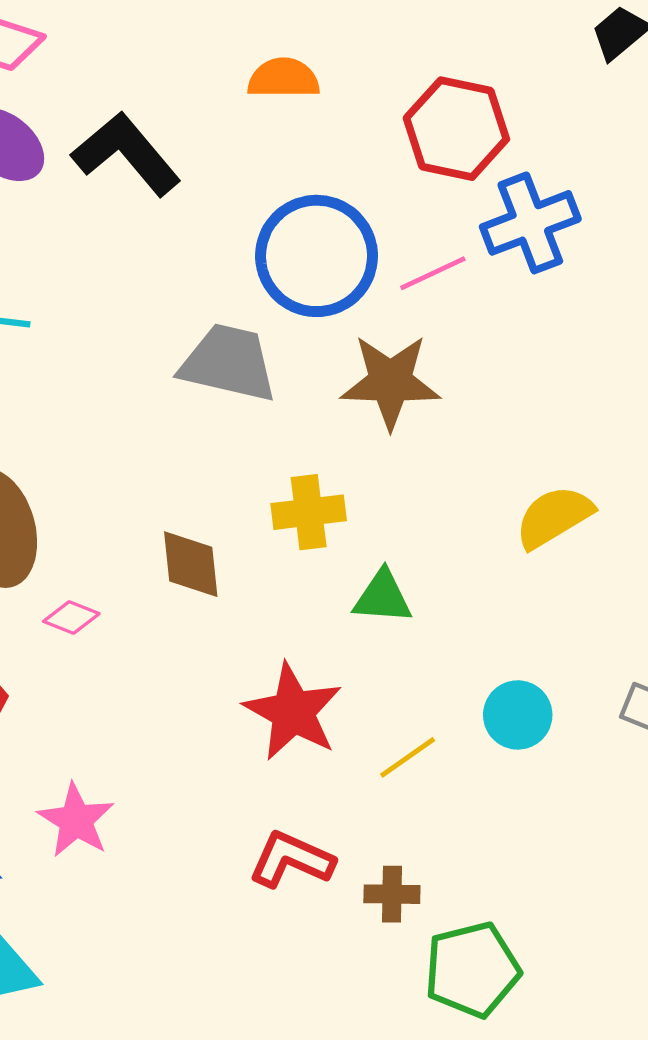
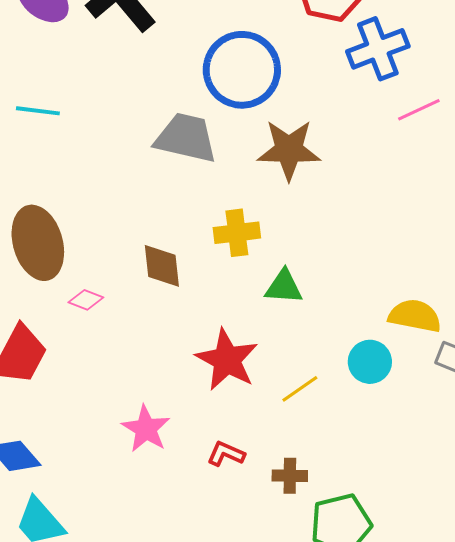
pink line: (433, 273) -> (419, 110), moved
yellow semicircle: (554, 517) -> (415, 316), moved, turned 42
pink star: (76, 820) -> (146, 429), moved
red L-shape: (291, 860) -> (226, 454), size x0.7

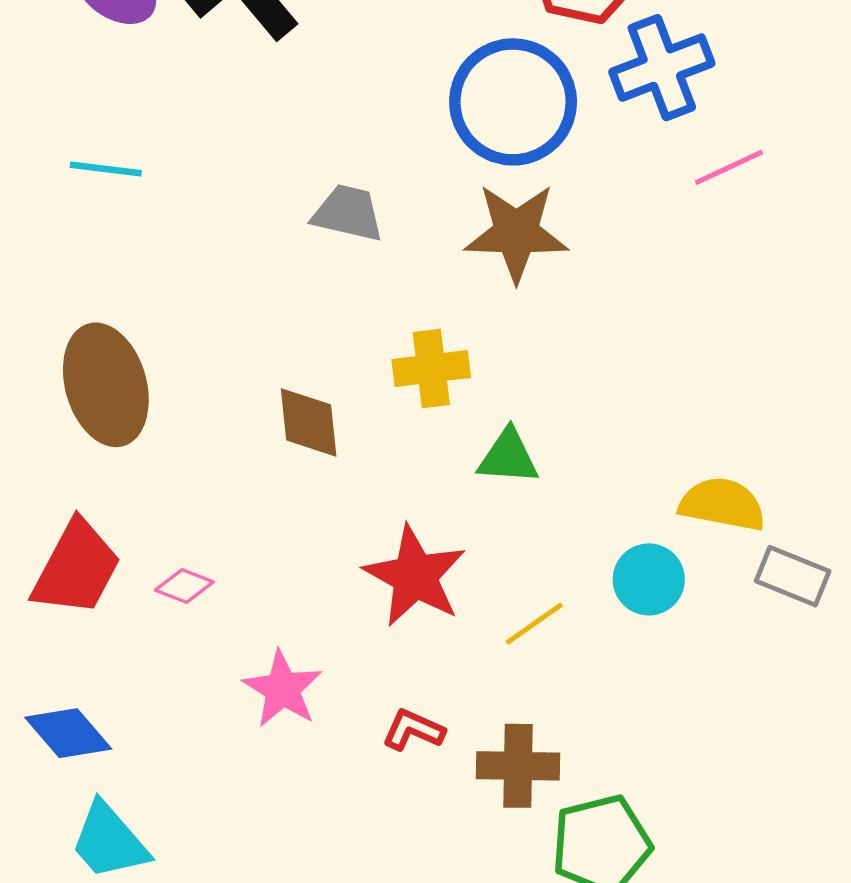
blue circle: (242, 70) -> (513, 102), moved
gray trapezoid: (186, 138) -> (348, 213), size x0.7
pink diamond: (86, 300) -> (184, 586), moved
brown cross: (290, 476) -> (518, 766), size x1.4

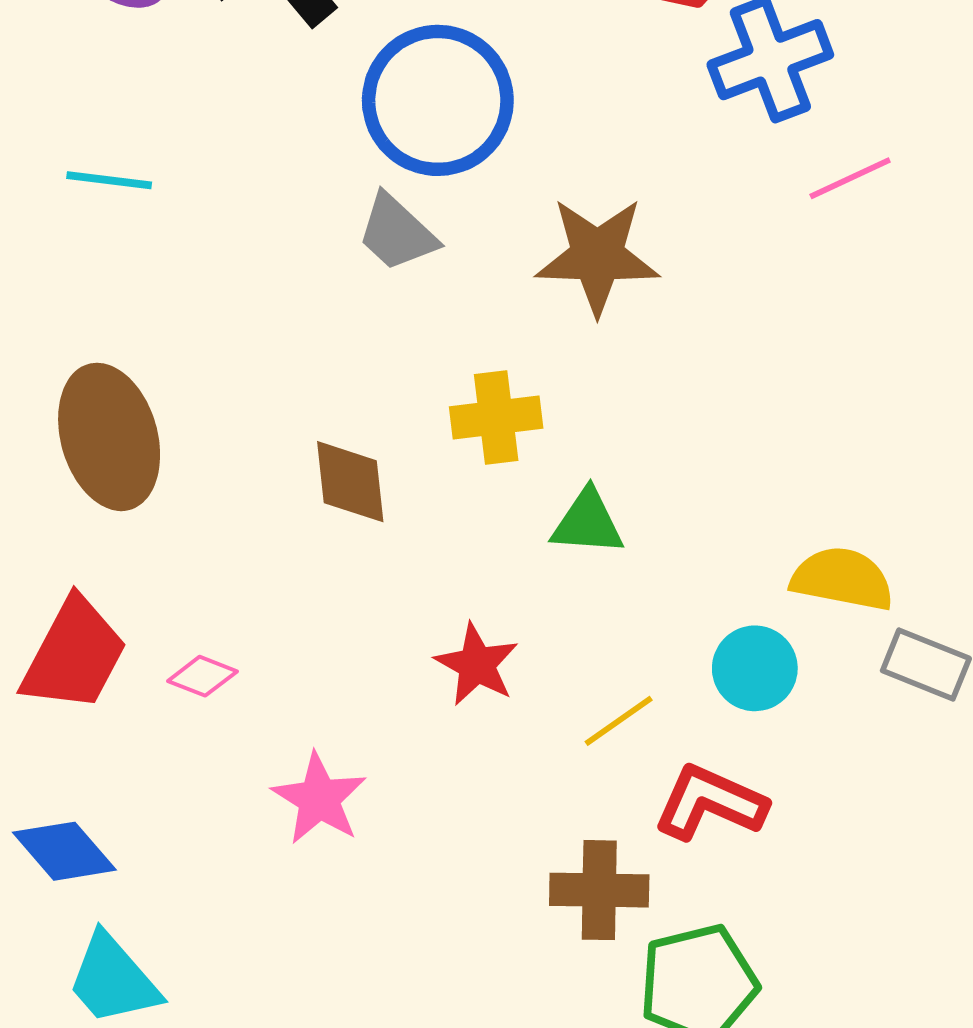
blue circle: (513, 102) -> (438, 100), moved
gray trapezoid: (348, 213) -> (397, 233), turned -150
red star: (415, 576) -> (477, 664), size x0.7
red L-shape: (413, 730) -> (710, 803), moved, size x1.5

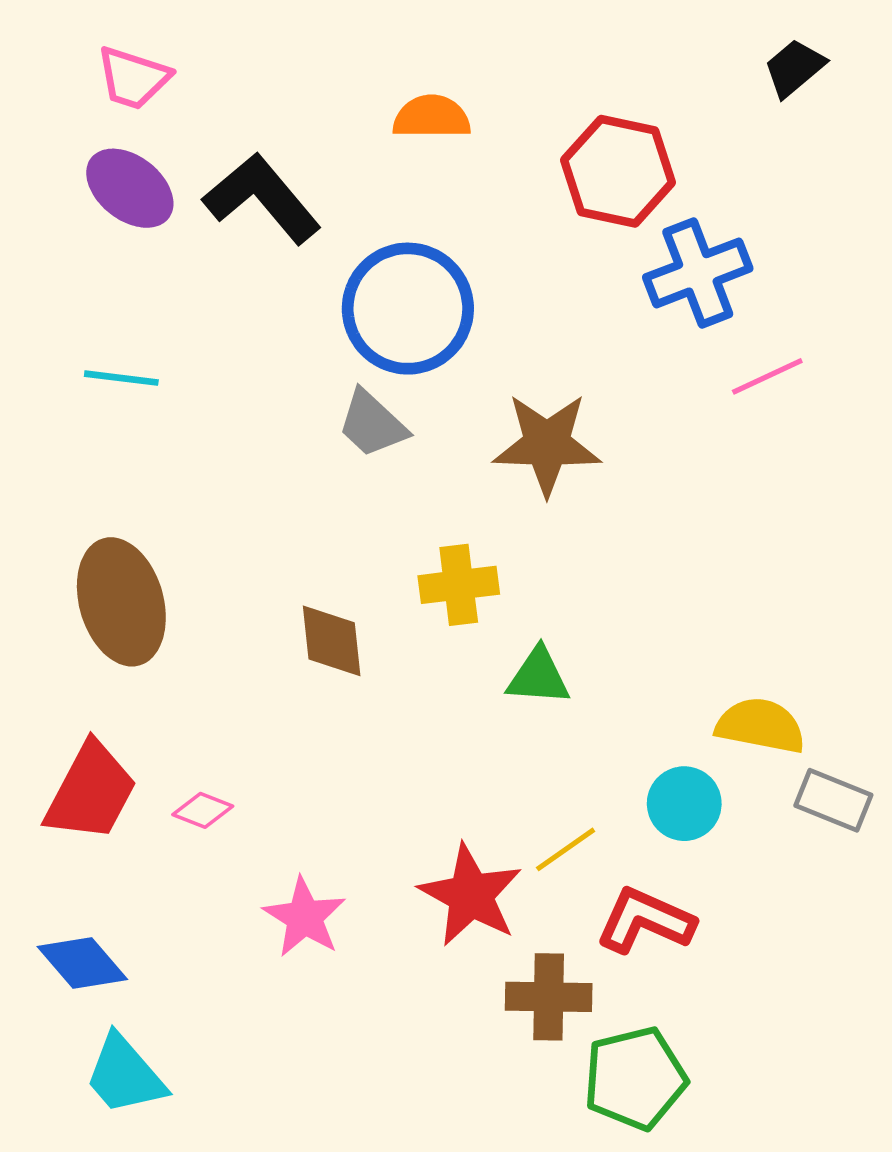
red star: (477, 664) -> (471, 895), moved, size x1.4

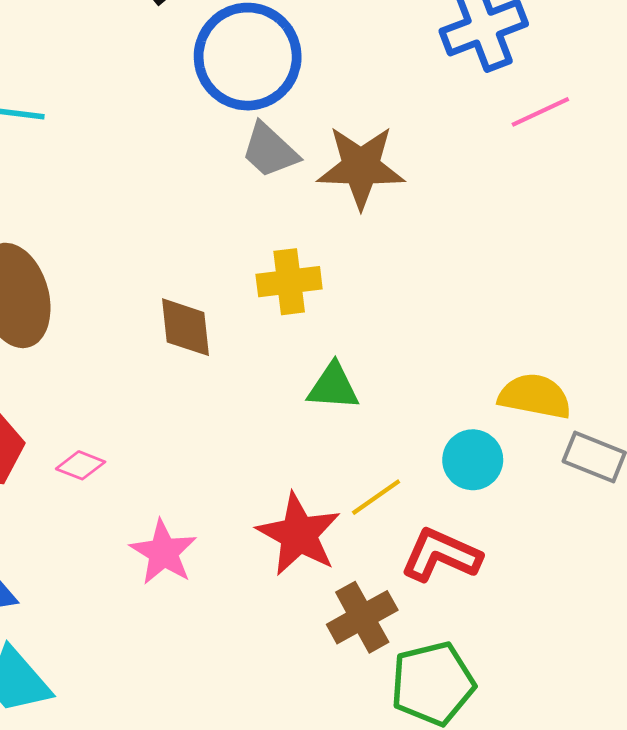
gray trapezoid: (372, 424) -> (270, 150), moved
green triangle: (538, 676) -> (333, 387), moved
brown cross: (549, 997) -> (362, 617), turned -30

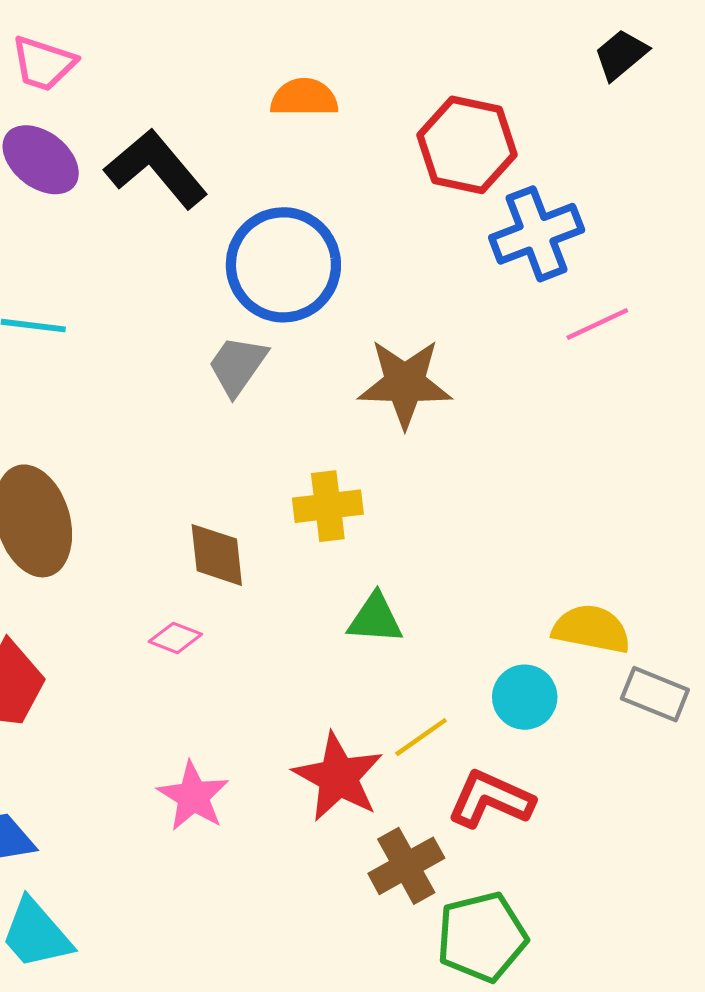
gray trapezoid: (270, 150) -> (238, 366), moved, turned 82
pink diamond: (81, 465) -> (175, 638), moved

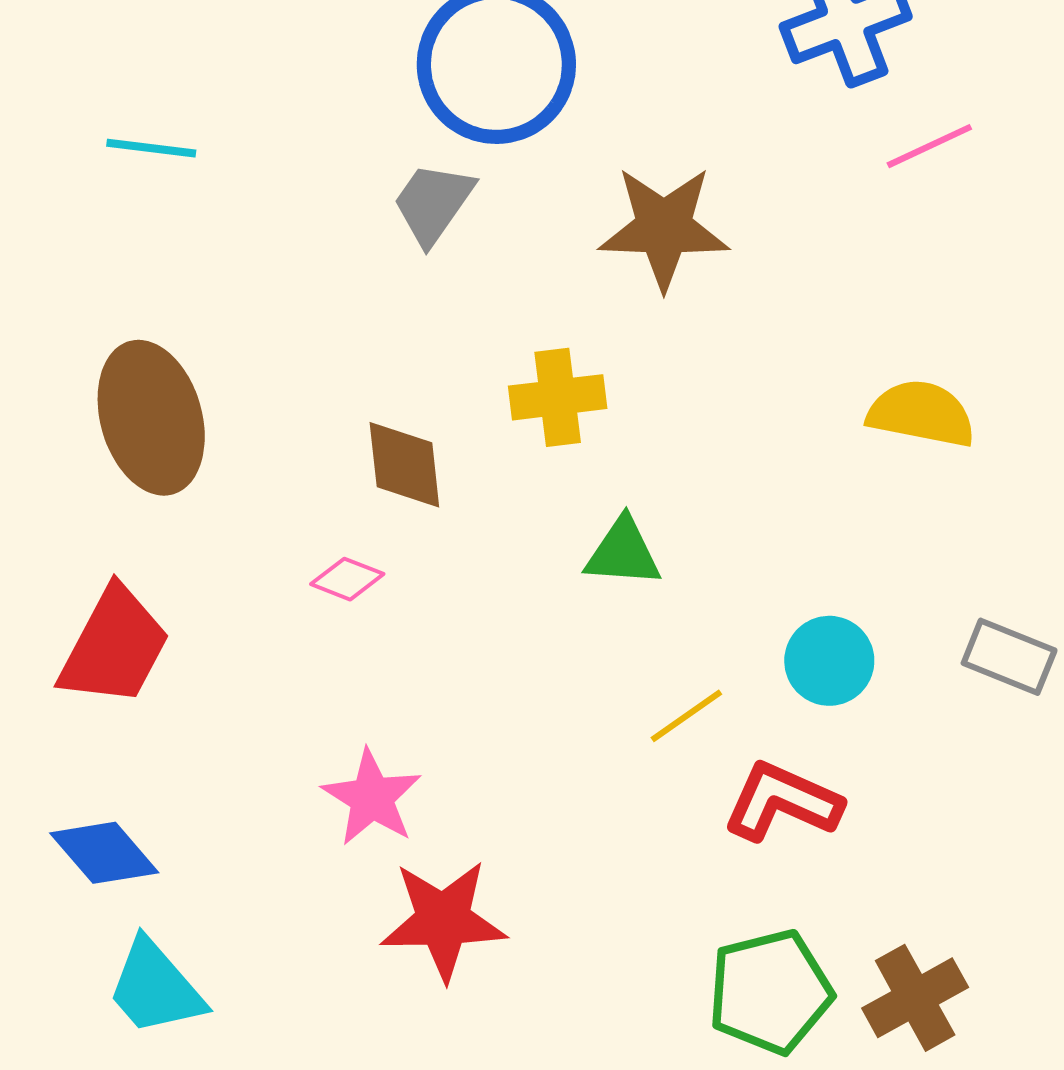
yellow semicircle: (591, 629) -> (921, 414), moved
red star: (338, 777) -> (443, 920), moved, turned -30
brown cross: (406, 866) -> (915, 998), moved

